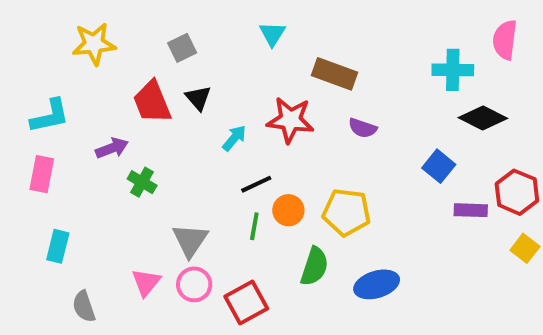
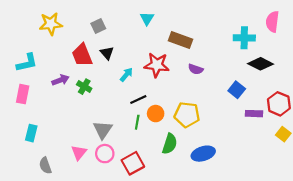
green cross: (142, 182) -> (84, 87), moved

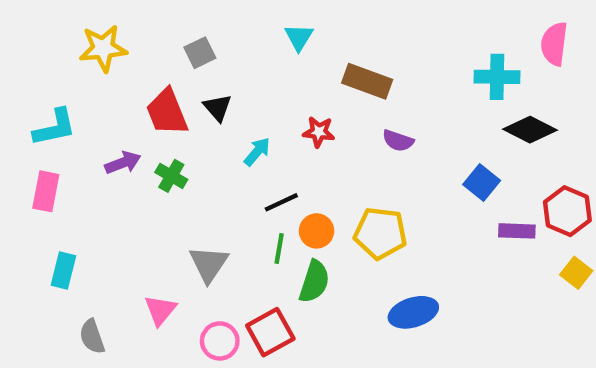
red star: (157, 65) -> (319, 132), size x0.6
green semicircle: (170, 144) -> (314, 282), moved
pink circle: (105, 154) -> (220, 341), moved

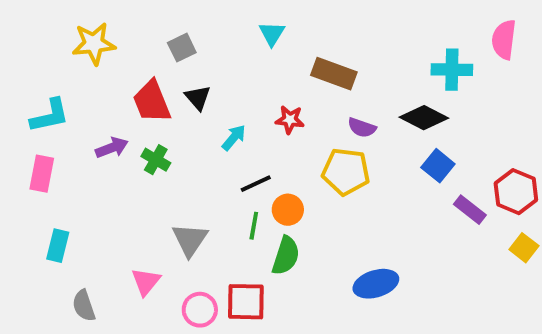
black diamond: (530, 130) -> (424, 118), moved
purple rectangle: (517, 231) -> (470, 210), turned 36
yellow pentagon: (380, 233) -> (346, 172), moved
red square: (270, 332) -> (246, 302), turned 30

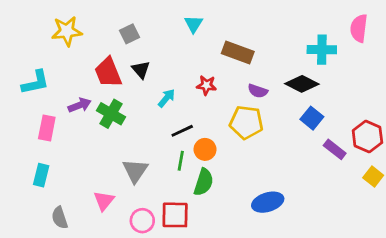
green cross: (156, 160) -> (111, 114), size x1.4
pink rectangle: (42, 174) -> (47, 128), moved

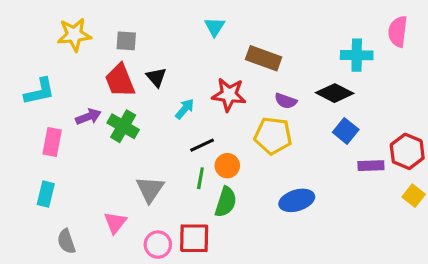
gray square: (129, 34) -> (126, 41), moved, turned 30
red star: (206, 85) -> (229, 95), size x1.5
purple rectangle: (335, 149) -> (371, 166), turned -40
blue ellipse: (268, 202) -> (297, 200), moved

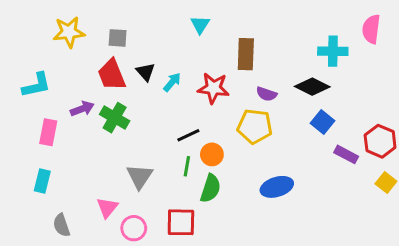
brown rectangle: (264, 58) -> (246, 54), turned 72
cyan arrow: (185, 109) -> (172, 82), moved
purple rectangle: (371, 166) -> (346, 154), turned 30
pink circle: (158, 245) -> (134, 228), moved

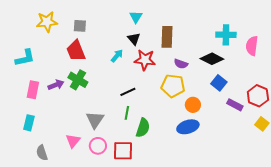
pink semicircle: (371, 29) -> (252, 46), moved
black triangle: (146, 72) -> (134, 39), moved
purple arrow: (82, 109) -> (56, 85), moved
orange circle: (212, 154) -> (193, 105), moved
pink circle: (134, 228) -> (98, 146), moved

